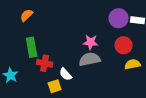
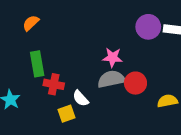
red circle: (124, 45) -> (135, 83), moved
yellow semicircle: (133, 64) -> (167, 101), moved

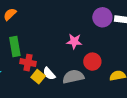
gray semicircle: (111, 79) -> (73, 77), moved
yellow square: (67, 114) -> (38, 77), moved, turned -32

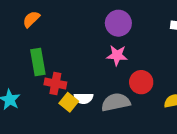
purple circle: (102, 17) -> (118, 23), moved
white semicircle: (49, 74) -> (84, 98), turned -48

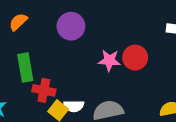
purple circle: (118, 23) -> (71, 26), moved
red circle: (141, 82) -> (135, 58), moved

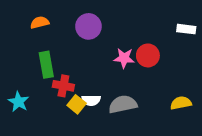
orange semicircle: (18, 22) -> (40, 22), turned 30

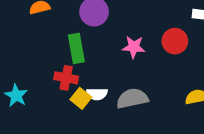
red circle: (148, 55) -> (175, 41), moved
green rectangle: (46, 65) -> (76, 48), moved

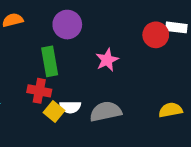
red circle: (175, 41) -> (156, 35), moved
pink star: (134, 47) -> (107, 60), turned -30

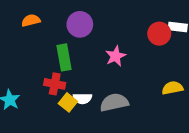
yellow semicircle: (170, 110) -> (172, 88), moved

